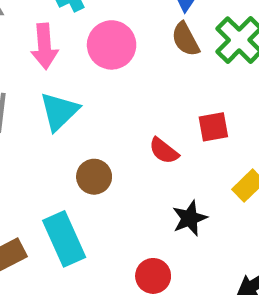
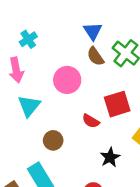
pink circle: (112, 45) -> (67, 80), moved
red square: (213, 127) -> (117, 104), size x1.5

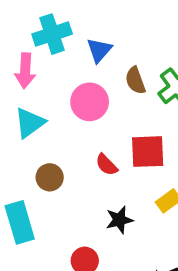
blue triangle: (93, 31) -> (99, 50), moved
cyan cross: (28, 39) -> (52, 34), size x1.5

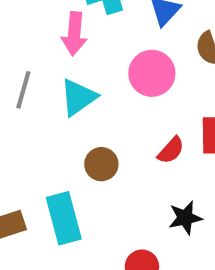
red semicircle: (107, 165) -> (171, 150), turned -95

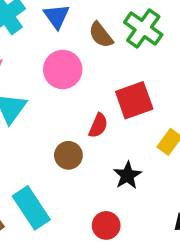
brown circle: (101, 164) -> (68, 155), moved

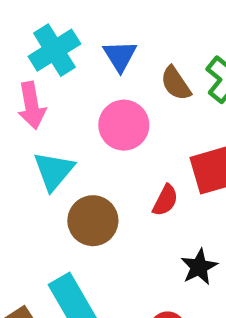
brown circle: (68, 155) -> (93, 221), moved, size x1.4

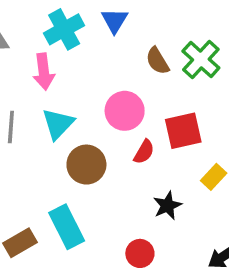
blue triangle: (120, 56) -> (115, 21), moved
pink circle: (124, 125) -> (125, 111), moved

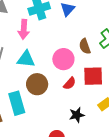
brown semicircle: (157, 61) -> (85, 46), moved
cyan triangle: (58, 124) -> (26, 59), turned 42
cyan rectangle: (67, 227) -> (17, 103), moved

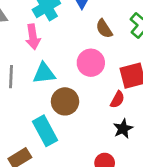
brown semicircle: (85, 46) -> (104, 29), moved
red semicircle: (70, 83) -> (117, 100), moved

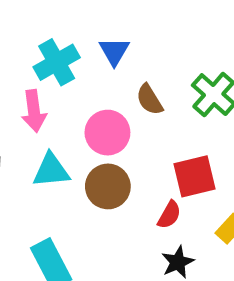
pink circle: (91, 63) -> (107, 133), moved
brown circle: (65, 101) -> (108, 186), moved

